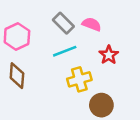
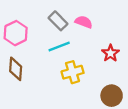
red star: (109, 55) -> (110, 53), moved
brown circle: (101, 105) -> (112, 96), moved

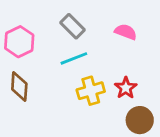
pink semicircle: (84, 22) -> (126, 32), moved
red star: (110, 53) -> (126, 88), moved

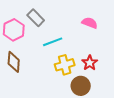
gray rectangle: (72, 26) -> (36, 18), moved
brown circle: (140, 120) -> (81, 86), moved

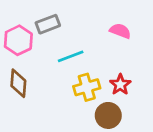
gray rectangle: (36, 18) -> (48, 24), turned -66

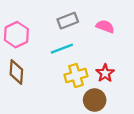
gray rectangle: (48, 24) -> (68, 21), moved

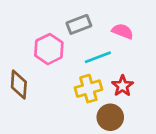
pink hexagon: (16, 35) -> (49, 49), moved
cyan line: (62, 49) -> (98, 57), moved

